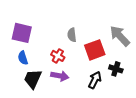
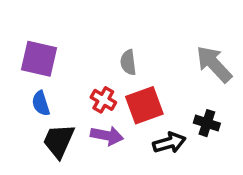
red square: (95, 50) -> (144, 105), moved
black arrow: (95, 80) -> (169, 143), turned 48

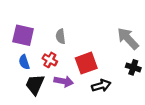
gray semicircle: (128, 62) -> (61, 36), moved
red cross: (103, 100) -> (50, 60), moved
black cross: (207, 123) -> (133, 67), moved

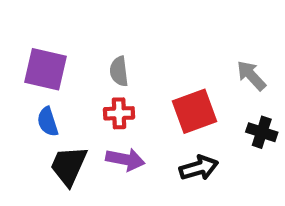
gray arrow: (128, 39) -> (251, 76), size x0.7
red cross: (50, 60) -> (119, 113), moved, turned -32
red square: (86, 63) -> (195, 111), moved

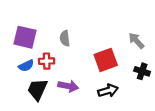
red cross: (119, 113) -> (47, 61), moved
blue semicircle: (48, 122) -> (26, 66), turned -98

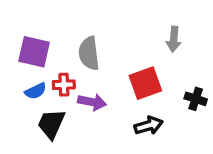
gray semicircle: (65, 38) -> (89, 53), size x1.5
gray arrow: (136, 41) -> (174, 39), moved, turned -132
purple arrow: (68, 86) -> (92, 102), moved

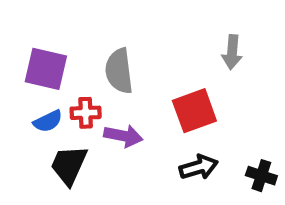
black cross: (196, 99) -> (261, 176), moved

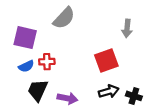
gray semicircle: (119, 71) -> (64, 18), moved, turned -130
purple arrow: (123, 136) -> (67, 98), moved
black cross: (261, 176) -> (134, 96), moved

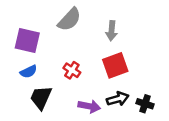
gray arrow: (127, 28) -> (112, 31), moved
red cross: (47, 62) -> (72, 70), moved, turned 35
purple arrow: (67, 98) -> (89, 106), moved

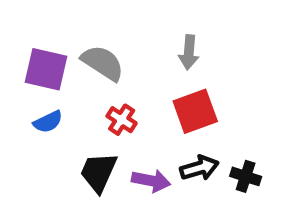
gray semicircle: (69, 20) -> (103, 63), moved, turned -100
black trapezoid: (41, 98) -> (98, 172), moved

